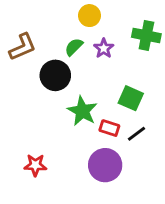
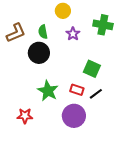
green semicircle: (74, 47) -> (43, 32), moved, turned -56
green star: (82, 111) -> (48, 91), moved

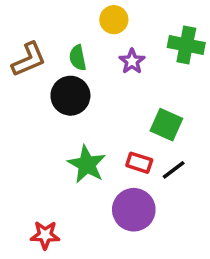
red star: (25, 116) -> (45, 235), moved

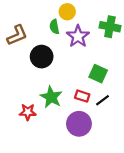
green semicircle: (78, 58) -> (54, 27), moved
purple star: (132, 61) -> (78, 36), size x1.5
red star: (45, 235) -> (28, 112), moved

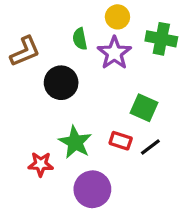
yellow circle: (67, 12) -> (117, 17), moved
purple circle: (79, 124) -> (92, 189), moved

